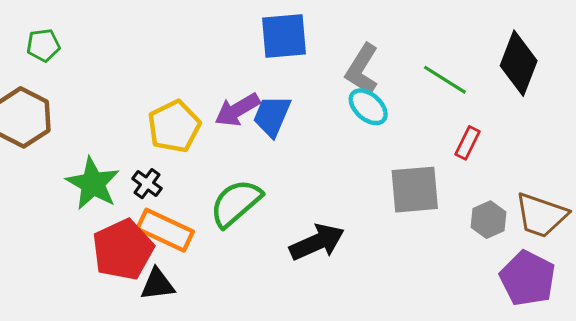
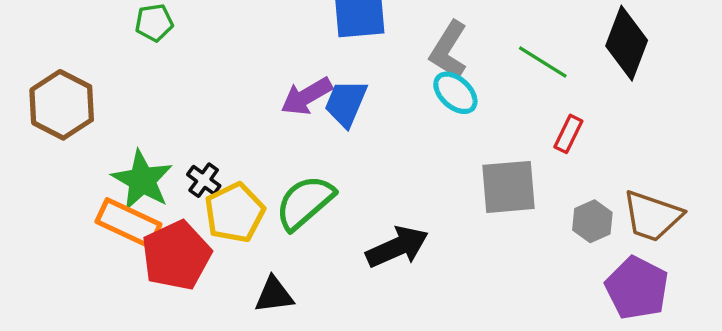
green pentagon: (43, 45) -> (154, 23), moved
yellow pentagon: (174, 126) -> (235, 213), moved
orange rectangle: (165, 230) -> (128, 223), moved
black triangle: (158, 284) -> (274, 295), moved

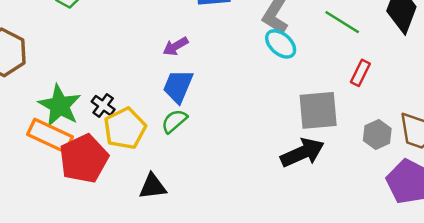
purple arrow: (306, 96) -> (176, 46), size x0.7
blue trapezoid: (346, 103) -> (178, 86), moved
green semicircle: (305, 202) -> (174, 121), size x0.6
black arrow: (397, 247) -> (302, 153), moved

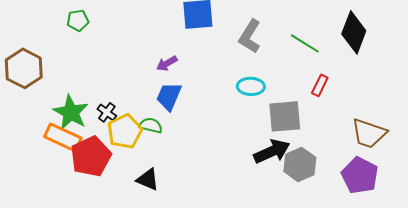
cyan ellipse: (281, 44) -> (251, 86), moved, turned -40
green semicircle: (174, 121) -> (151, 125), moved, turned 55
gray hexagon: (377, 134) -> (300, 164), moved, size x1.4
black triangle: (153, 186) -> (148, 179), turned 30

